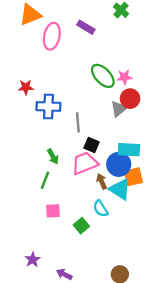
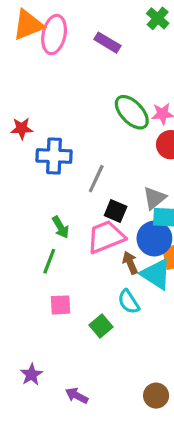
pink ellipse: (52, 36) -> (54, 35), moved
gray triangle: (119, 109) -> (154, 198), moved
gray line: (78, 122) -> (96, 179), turned 30

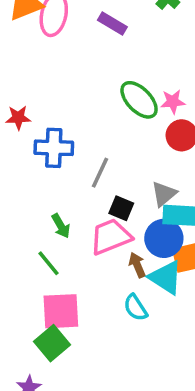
green line: (49, 261) -> (48, 263), turned -60
pink square: (61, 305) -> (61, 311), size x1.6
green square: (101, 326) -> (52, 343), moved, size x1.4

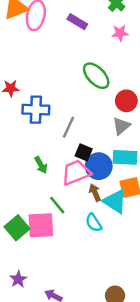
pink star: (173, 102) -> (120, 33), moved
gray triangle: (164, 194) -> (121, 126), moved
blue circle: (164, 238) -> (99, 166), moved
green line: (48, 263) -> (57, 205), moved
green square: (52, 343) -> (17, 228), moved

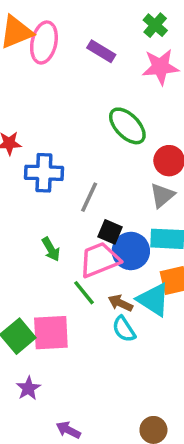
pink star: (120, 33) -> (160, 67), size x1.5
brown arrow: (95, 193) -> (120, 303), moved, turned -42
green line: (57, 205) -> (84, 293), moved
purple star: (18, 279) -> (28, 388), moved

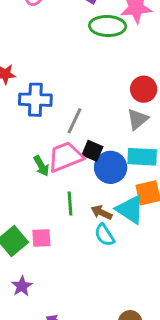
green ellipse: (127, 126) -> (108, 26), moved, turned -44
pink trapezoid: (100, 260) -> (65, 157), moved
green line: (84, 293) -> (70, 203), turned 35
pink square: (51, 333) -> (41, 238), size x0.6

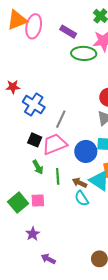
blue cross: (35, 100) -> (34, 105), turned 30
black square: (92, 151) -> (35, 140), moved
green arrow: (41, 166) -> (38, 167), moved
purple star: (22, 286) -> (33, 234), moved

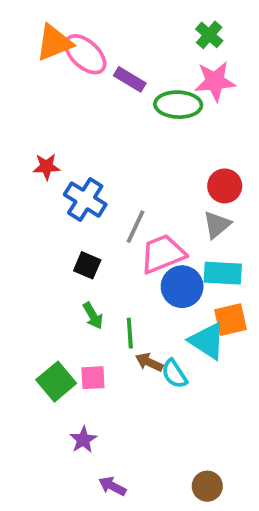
pink ellipse: (34, 26) -> (85, 54), turned -60
purple rectangle: (68, 32) -> (130, 79), moved
pink trapezoid: (55, 144) -> (163, 254), moved
brown arrow: (80, 183) -> (149, 362), moved

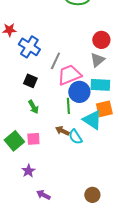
green line: (130, 333) -> (68, 106), moved

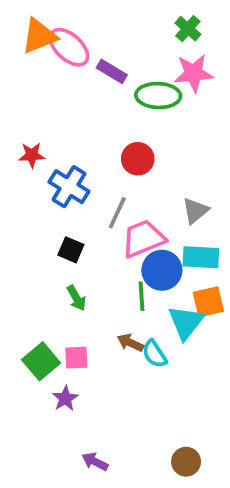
red circle: (101, 40) -> (138, 159), moved
cyan triangle: (92, 120) -> (186, 322), turned 35
purple star: (28, 171) -> (65, 398), moved

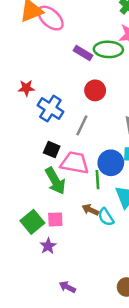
purple rectangle: (112, 71) -> (83, 53), moved
pink trapezoid: (143, 239) -> (75, 163), moved, turned 32
green arrow: (76, 298) -> (55, 181), size x1.6

